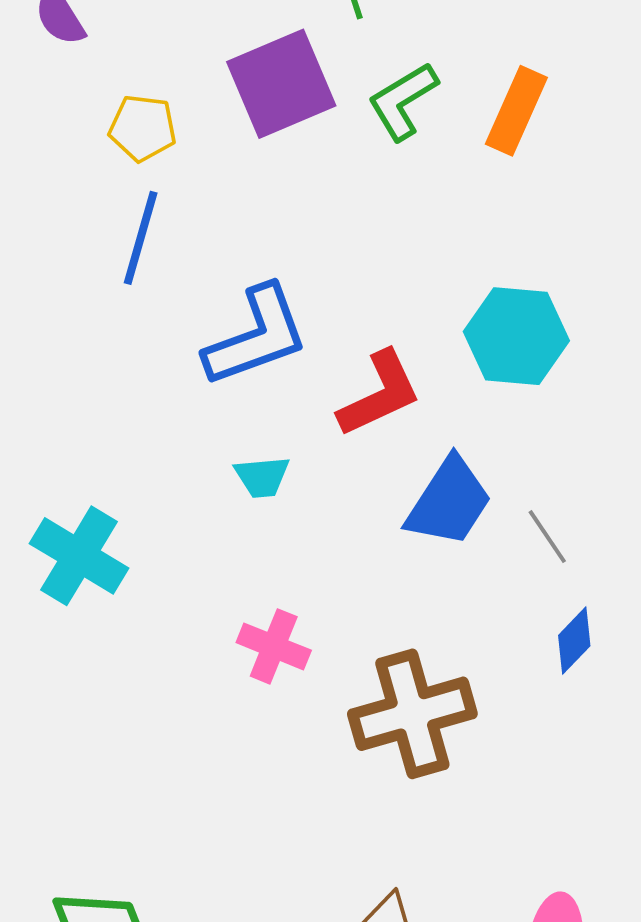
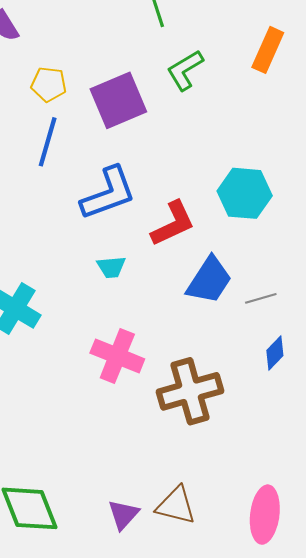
purple square: (281, 84) -> (118, 100), moved
orange rectangle: (516, 111) -> (268, 50), moved
gray line: (547, 537) -> (261, 298), turned -72
pink cross: (274, 646) -> (117, 356), size x1.4

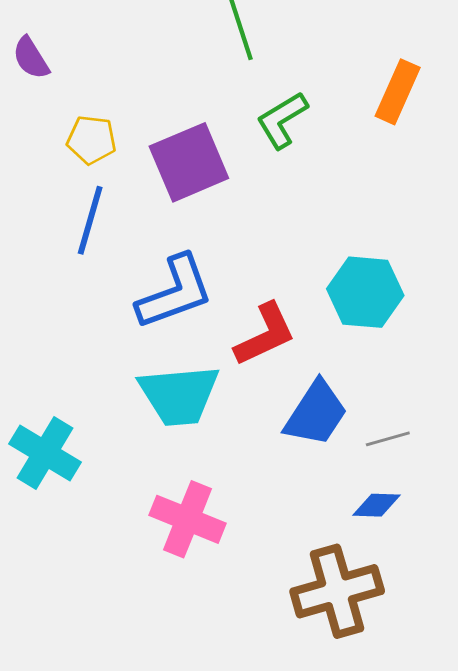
cyan trapezoid: (111, 267) -> (179, 395), size x2.0
blue diamond: (275, 353) -> (377, 505), moved, turned 48
brown cross: (190, 391) -> (337, 591), moved

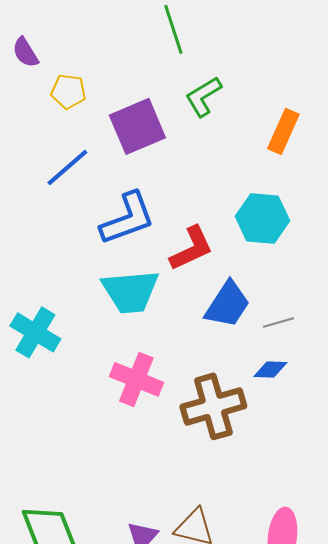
orange rectangle: (398, 92) -> (283, 131), moved
yellow pentagon: (92, 140) -> (68, 91), moved
blue line: (90, 220) -> (67, 167), turned 33
brown cross: (337, 591) -> (213, 406), moved

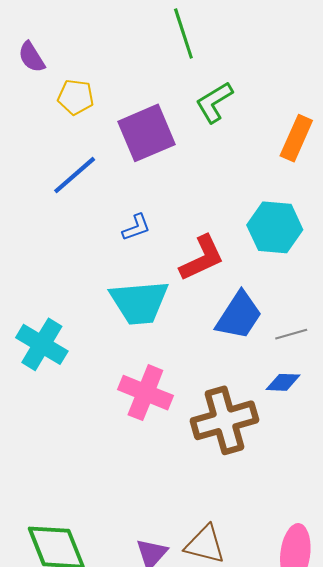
blue L-shape: (127, 218) -> (136, 227), size x0.5

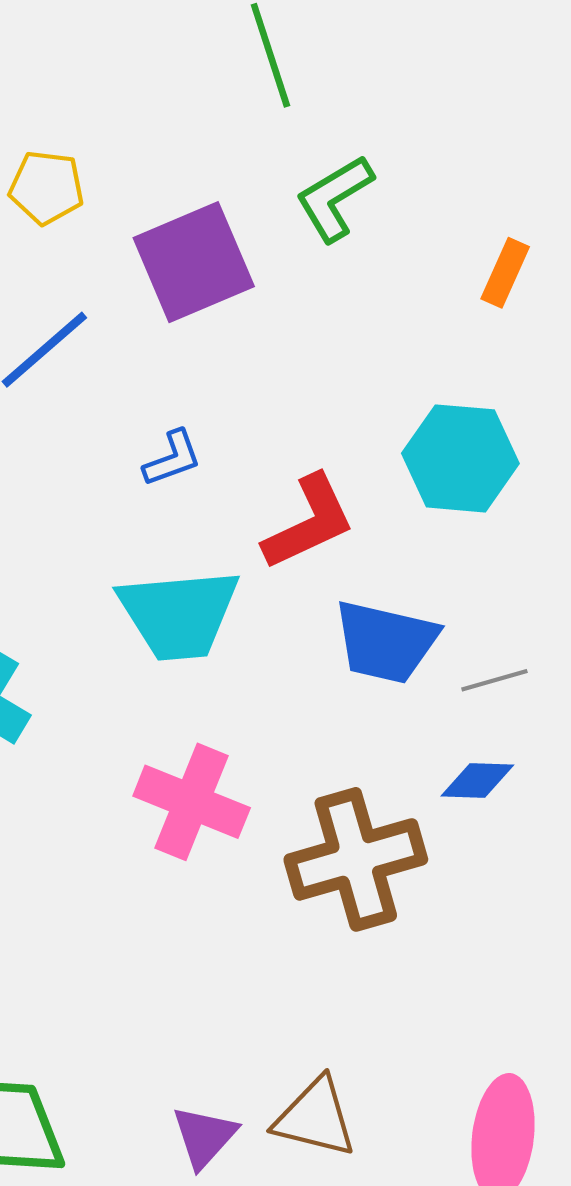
orange rectangle: (296, 138) -> (505, 273), size x0.7
blue trapezoid: (239, 316) -> (386, 642), turned 70

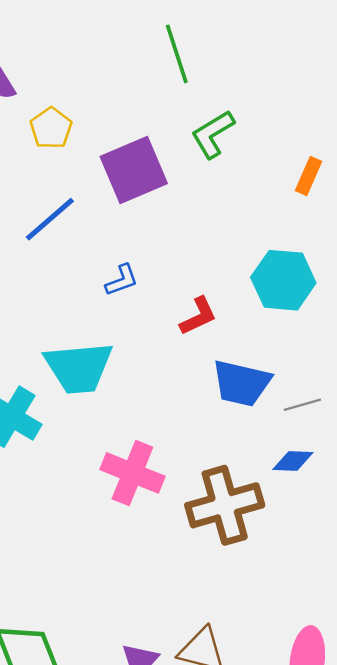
yellow pentagon: (47, 187) -> (51, 128), turned 30
red L-shape: (309, 522) -> (198, 316), size x0.7
cyan trapezoid: (179, 614) -> (79, 368), moved

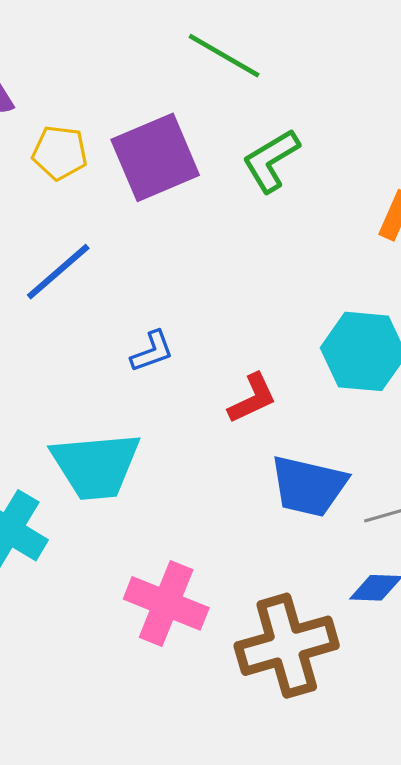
green line: (177, 54) -> (224, 56), turned -42
yellow pentagon: (51, 128) -> (60, 153), turned -30
purple square: (134, 170) -> (155, 157), moved

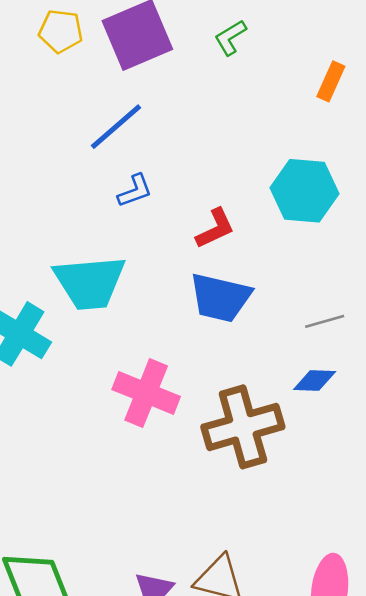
green L-shape: (271, 160) -> (230, 37), size x0.7
blue line: (58, 272) -> (116, 127), moved
blue trapezoid: (309, 486) -> (220, 298), moved

